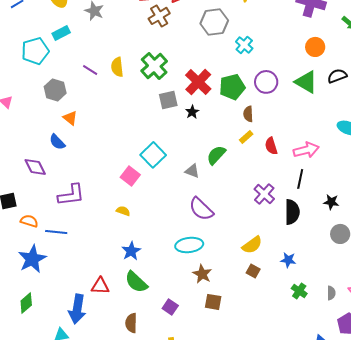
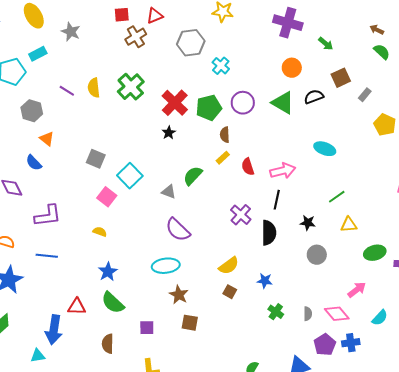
gray square: (168, 100) -> (96, 159), moved, turned 36
blue line: (56, 232) -> (47, 256), moved
purple square: (170, 307) -> (147, 328), turned -35

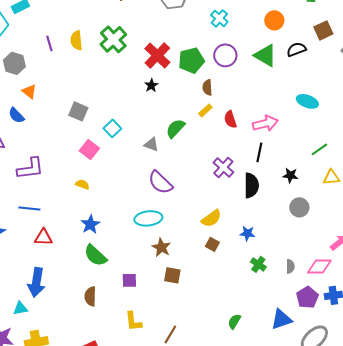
cyan cross: (221, 66) -> (219, 18), moved
purple line: (67, 91) -> (49, 43), turned 42
cyan square: (130, 176) -> (112, 128), size x0.7
red triangle: (77, 307) -> (43, 237), moved
pink diamond: (337, 314) -> (319, 266), turned -50

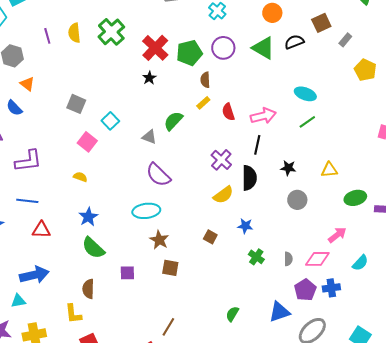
green line: (319, 149) -> (307, 122), moved
yellow semicircle: (211, 218) -> (223, 195), moved
blue arrow: (36, 282) -> (34, 275), turned -112
yellow L-shape: (133, 321) -> (73, 314), moved

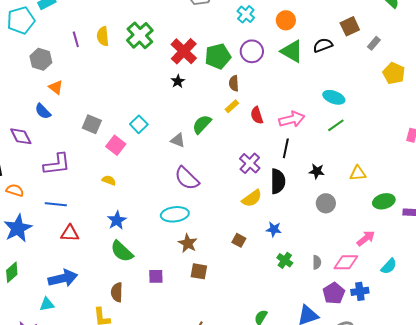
orange circle: (272, 13) -> (286, 20), moved
gray square: (76, 104) -> (92, 124), moved

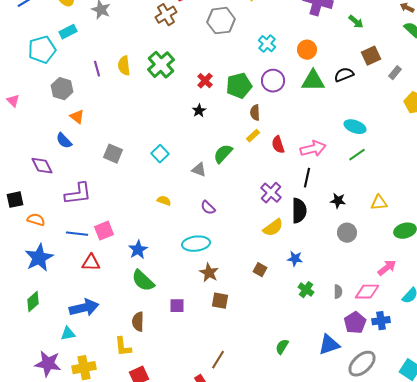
red cross: (184, 51) -> (205, 81), size x0.6
green triangle: (292, 51) -> (313, 81), turned -30
pink square: (116, 145) -> (104, 231), moved, turned 30
purple semicircle: (187, 178) -> (208, 208), size x0.6
yellow semicircle: (109, 180) -> (164, 201), moved

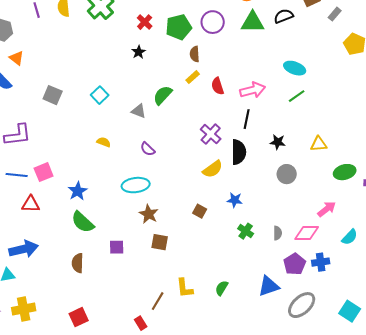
yellow L-shape: (123, 347) -> (185, 288), moved

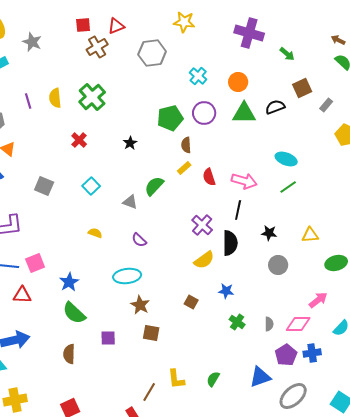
red cross: (145, 22) -> (79, 140), moved
pink arrow: (253, 90) -> (244, 181), turned 30

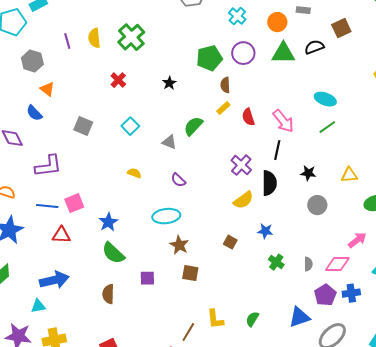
gray rectangle: (326, 105) -> (303, 10), moved, turned 56
pink arrow: (244, 181) -> (283, 121), turned 35

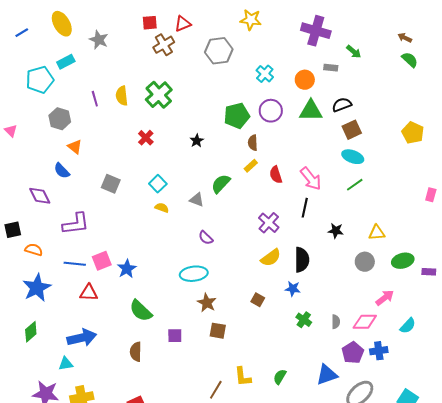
brown square: (341, 28) -> (352, 130), moved
yellow semicircle: (134, 173) -> (162, 208), moved
black semicircle: (269, 183) -> (302, 260), moved
gray circle: (317, 205) -> (365, 262), moved
blue star: (108, 222) -> (127, 269), moved

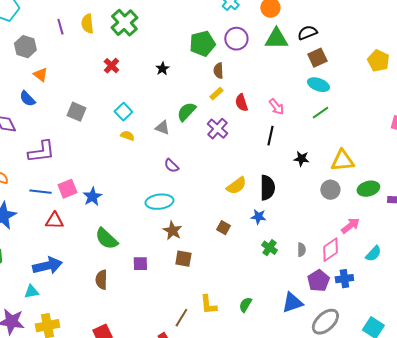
pink arrow: (311, 179) -> (276, 107), size x0.7
purple cross: (269, 223) -> (217, 129), moved
yellow triangle: (377, 233) -> (342, 161), size x1.4
pink diamond: (365, 322) -> (330, 250), turned -35

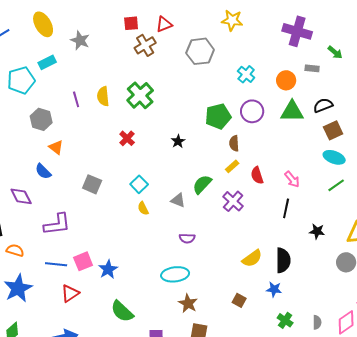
yellow semicircle: (127, 136) -> (143, 208), turned -136
purple semicircle: (171, 166) -> (187, 238), turned -42
red triangle: (54, 221) -> (70, 293), turned -36

